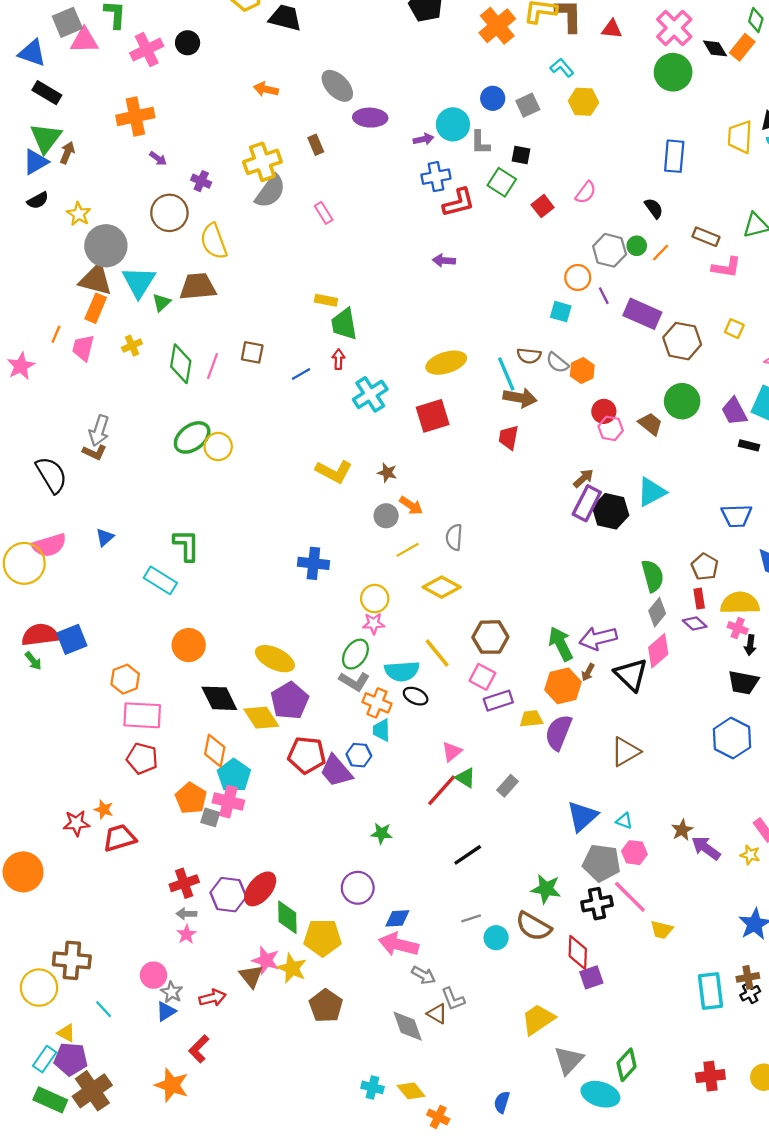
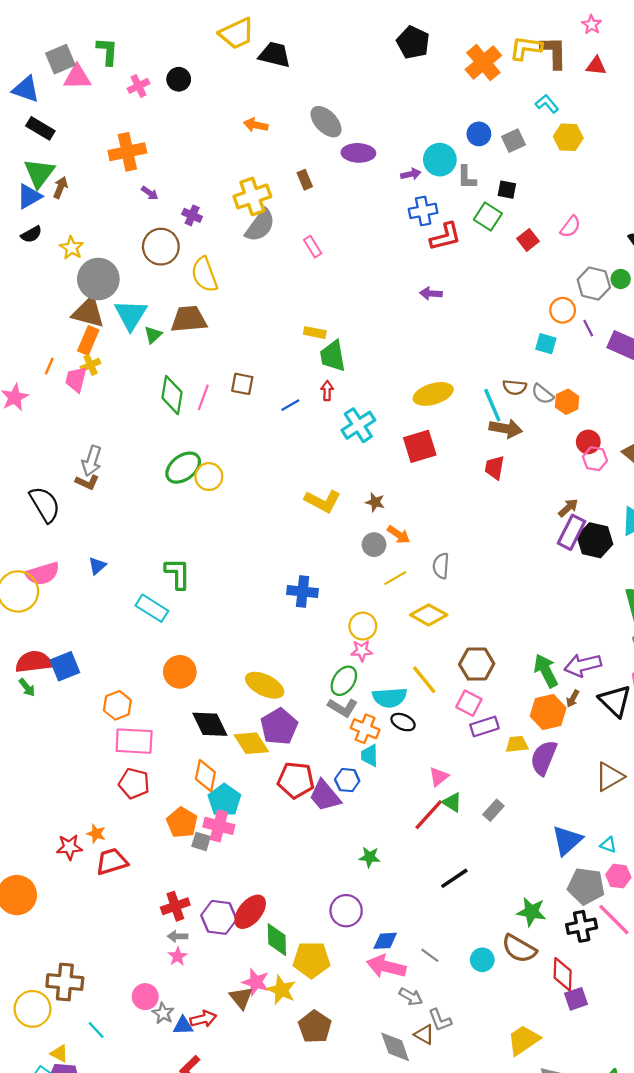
pink cross: (147, 50) -> (139, 86), size x0.7
yellow cross: (132, 346) -> (91, 365), moved
gray line: (471, 918) -> (430, 955), moved, turned 54
blue triangle: (166, 1011) -> (183, 1026), moved, turned 30

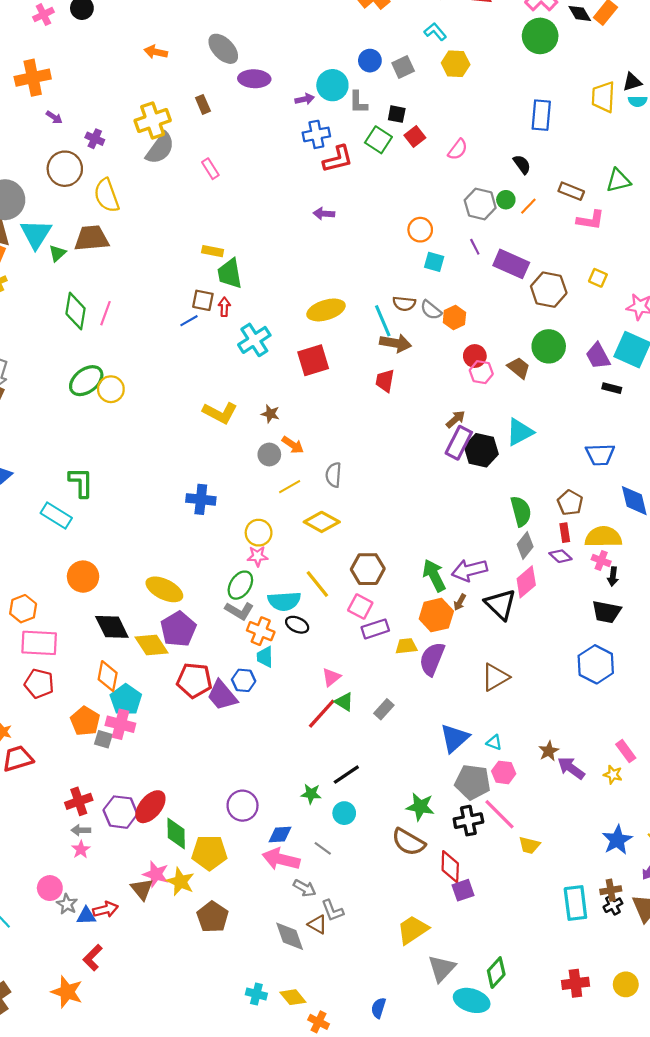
red square: (528, 240) -> (415, 137), moved
orange circle: (563, 310) -> (420, 230), moved
brown square: (242, 384) -> (203, 300), moved
green star: (370, 857) -> (311, 794), moved
cyan circle: (482, 960) -> (344, 813), moved

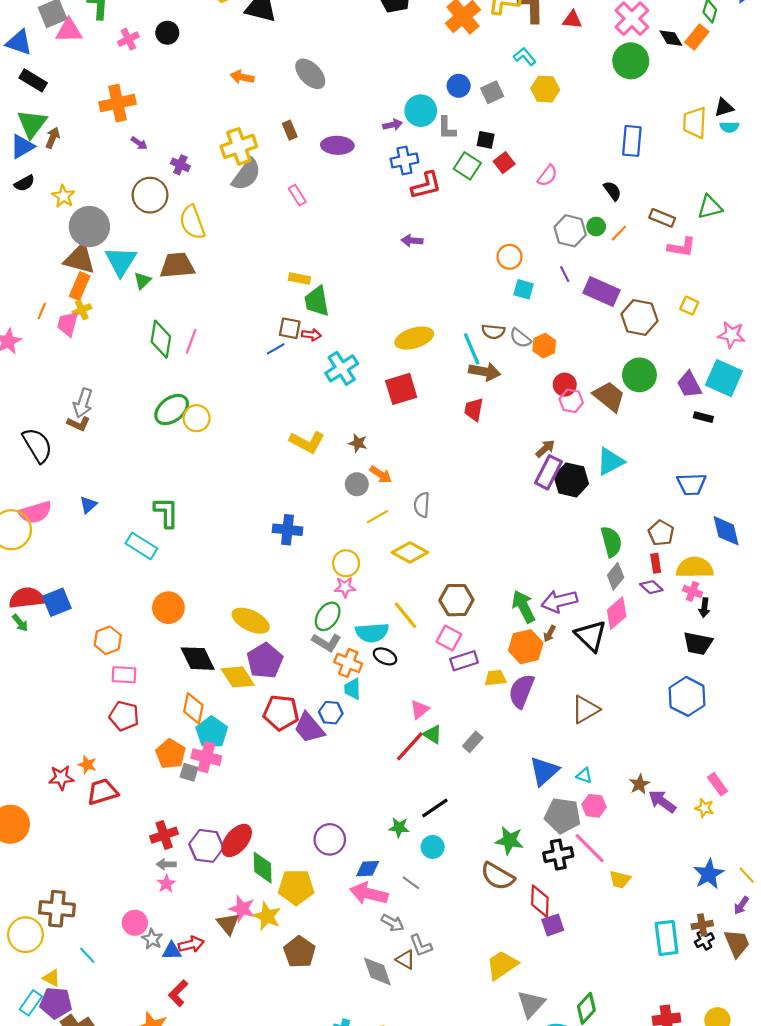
purple ellipse: (254, 79) -> (337, 145), moved
red arrow: (224, 307) -> (311, 335), turned 96
brown trapezoid: (519, 368) -> (609, 397), size x1.4
pink rectangle: (39, 643) -> (124, 675), size x0.7

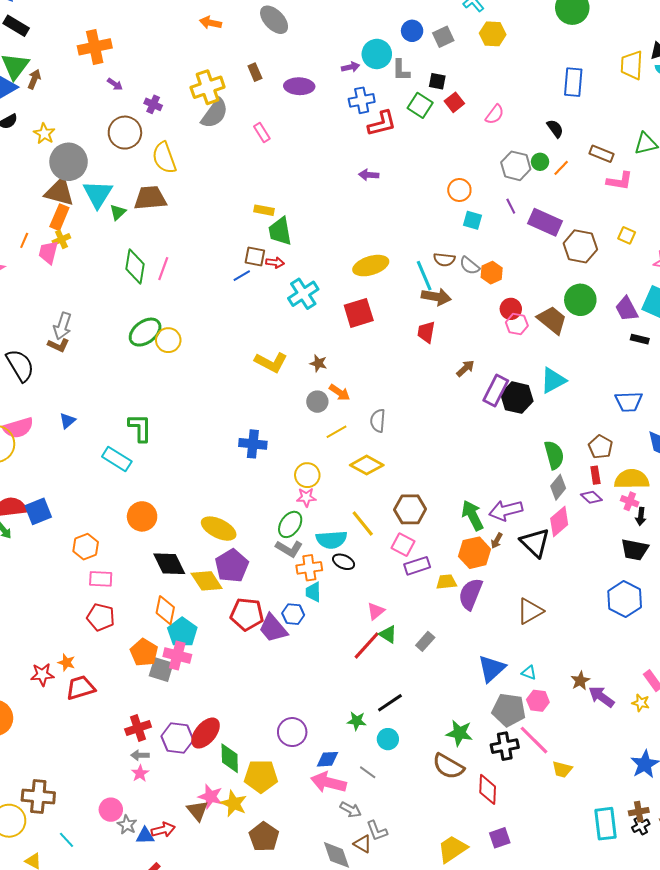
brown arrow: (545, 448) -> (465, 368), moved
orange cross: (348, 663) -> (309, 568), turned -30
gray square: (189, 772) -> (161, 670), size x1.4
purple square: (553, 925) -> (500, 838), moved

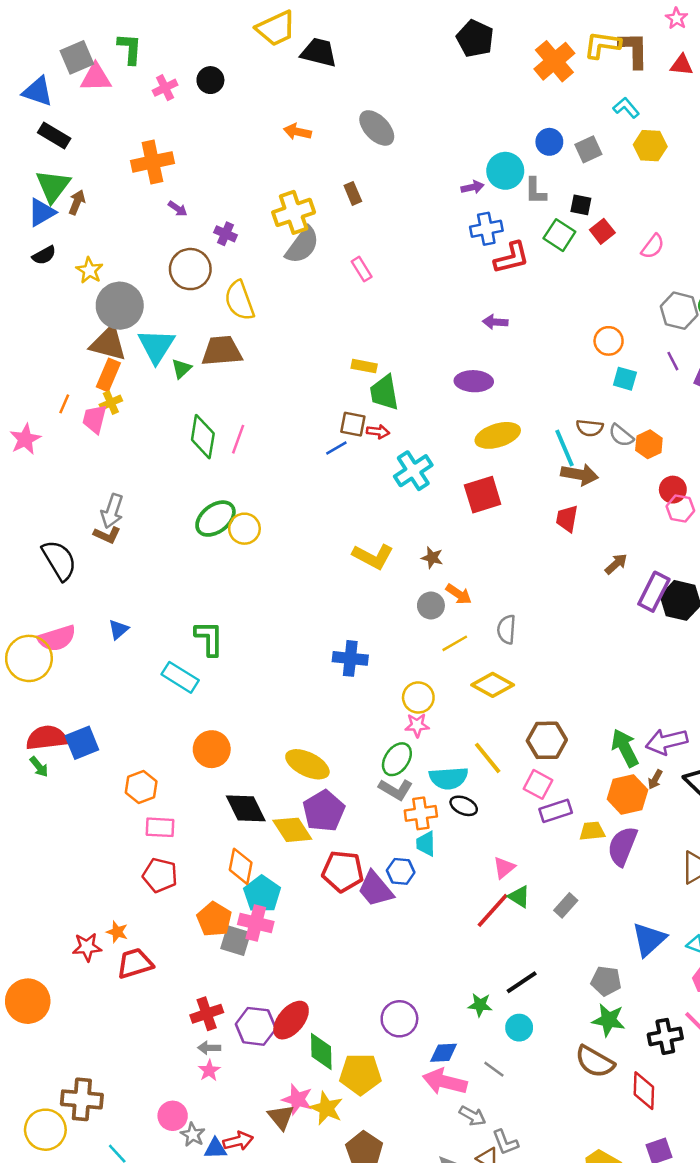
purple ellipse: (299, 86) -> (474, 381), moved
gray pentagon: (509, 710) -> (606, 981), moved, size x0.7

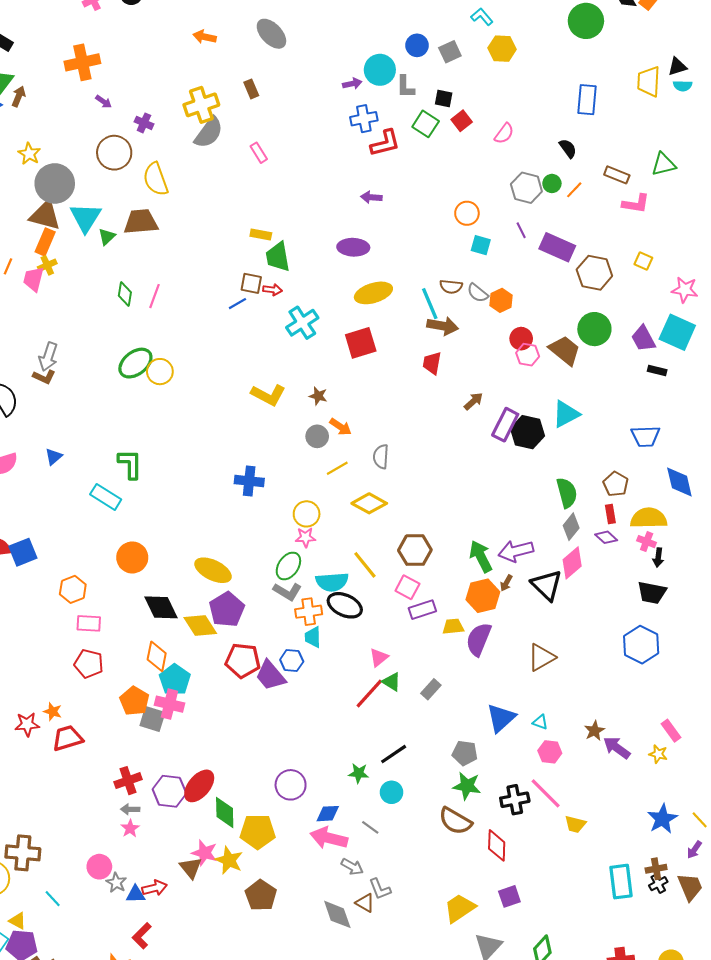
green diamond: (203, 437) -> (125, 294), size x0.7
black ellipse: (464, 806) -> (345, 605), size x1.5

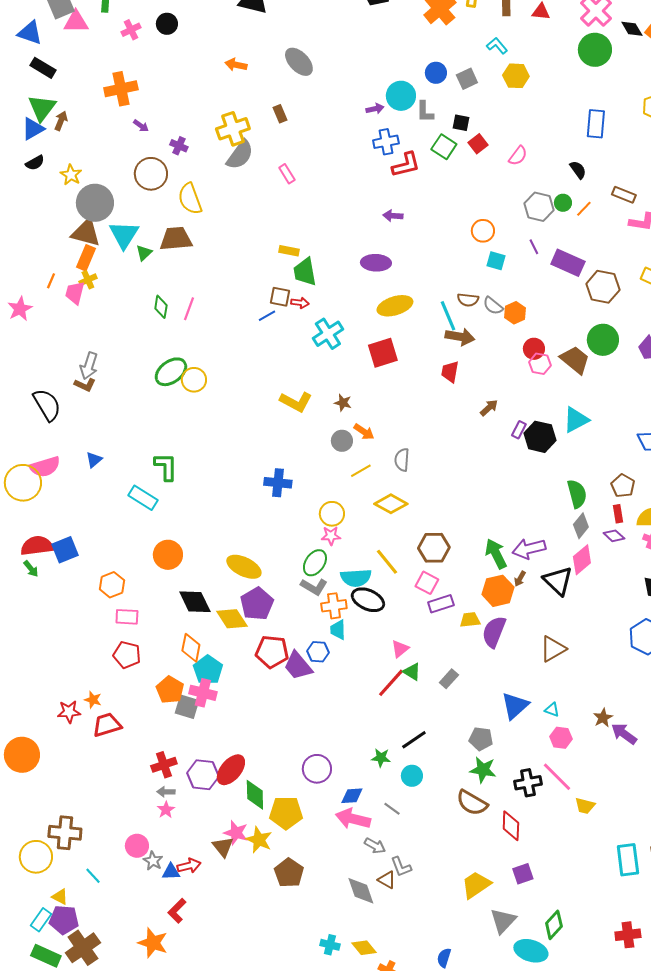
purple rectangle: (505, 425) -> (519, 430), size x0.6

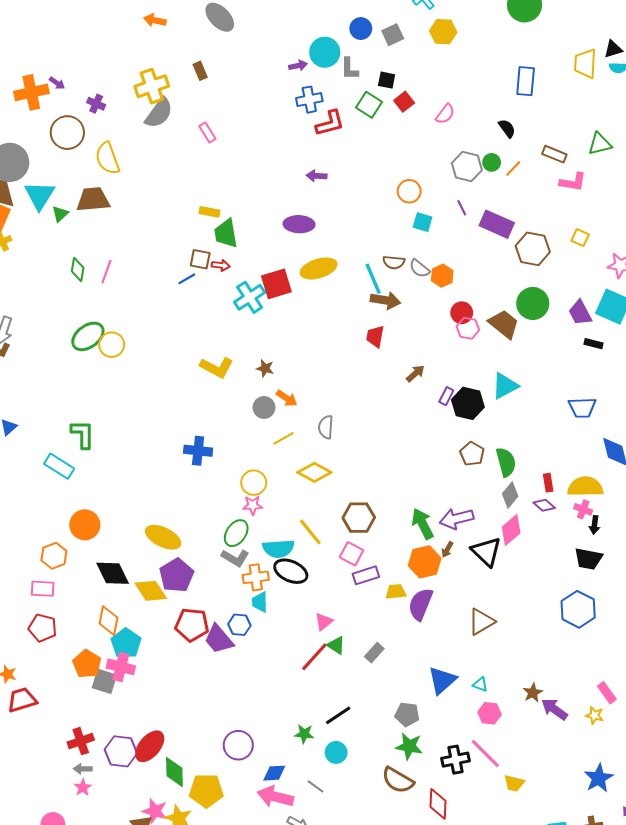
orange cross: (121, 89) -> (31, 92), moved
red square: (383, 353) -> (276, 284), moved
brown pentagon: (623, 486) -> (472, 454), moved
orange hexagon: (112, 585) -> (54, 556), moved

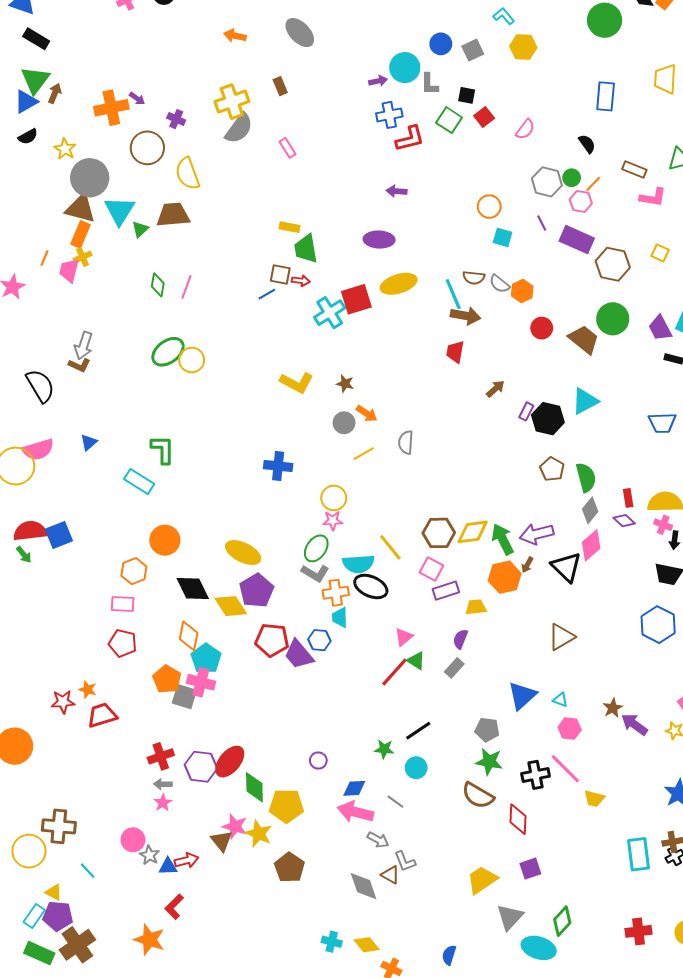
pink hexagon: (468, 328) -> (581, 201), moved
yellow diamond: (314, 472) -> (473, 532), moved, turned -36
purple semicircle: (421, 604) -> (460, 639), moved, size x0.6
purple circle: (238, 745) -> (318, 760), size x0.6

